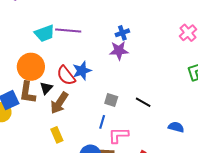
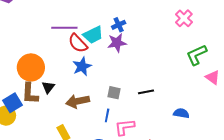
cyan trapezoid: (45, 33) -> (93, 35), moved
red semicircle: (66, 76) -> (78, 43), moved
black line: (143, 102) -> (146, 92), turned -35
brown arrow: (59, 103) -> (78, 101), moved, turned 50

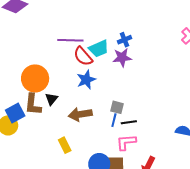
black line: (146, 92) -> (129, 122), moved
blue line: (107, 115) -> (114, 120), moved

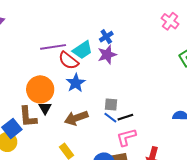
orange circle: (35, 78) -> (40, 89), moved
blue line: (114, 120) -> (110, 118), turned -56

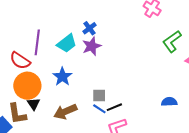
purple line: (53, 47) -> (37, 42), turned -70
red semicircle: (68, 61) -> (20, 61), moved

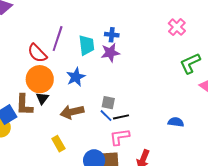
blue cross: (90, 28) -> (112, 35), turned 32
cyan trapezoid: (67, 43) -> (86, 45), turned -70

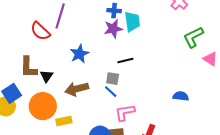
cyan trapezoid: (86, 45) -> (132, 21), moved
orange circle: (40, 79) -> (43, 106), moved
brown L-shape: (24, 105) -> (29, 67), moved
black line: (121, 117) -> (125, 61), moved
yellow rectangle: (58, 144) -> (64, 121), turned -70

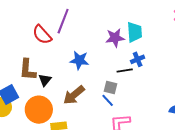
blue cross: (114, 11) -> (138, 59), moved, turned -32
blue star: (79, 54) -> (79, 60), turned 30
brown arrow: (77, 89) -> (74, 95), turned -30

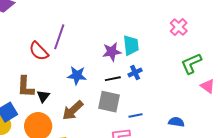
black line: (125, 71) -> (113, 79), moved
gray square: (111, 88) -> (109, 102), size x1.6
blue line: (108, 100) -> (136, 116), moved, turned -56

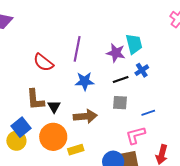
purple line: (59, 37) -> (77, 49), moved
purple star: (112, 52) -> (116, 53), turned 30
gray square: (109, 102) -> (120, 103), size x0.7
brown arrow: (73, 110) -> (85, 116), turned -135

